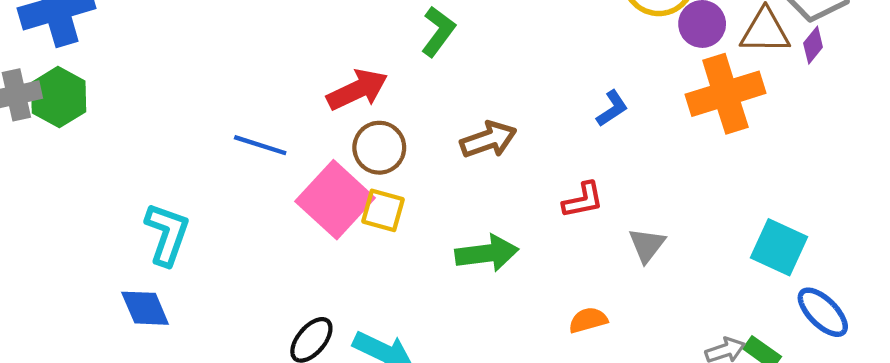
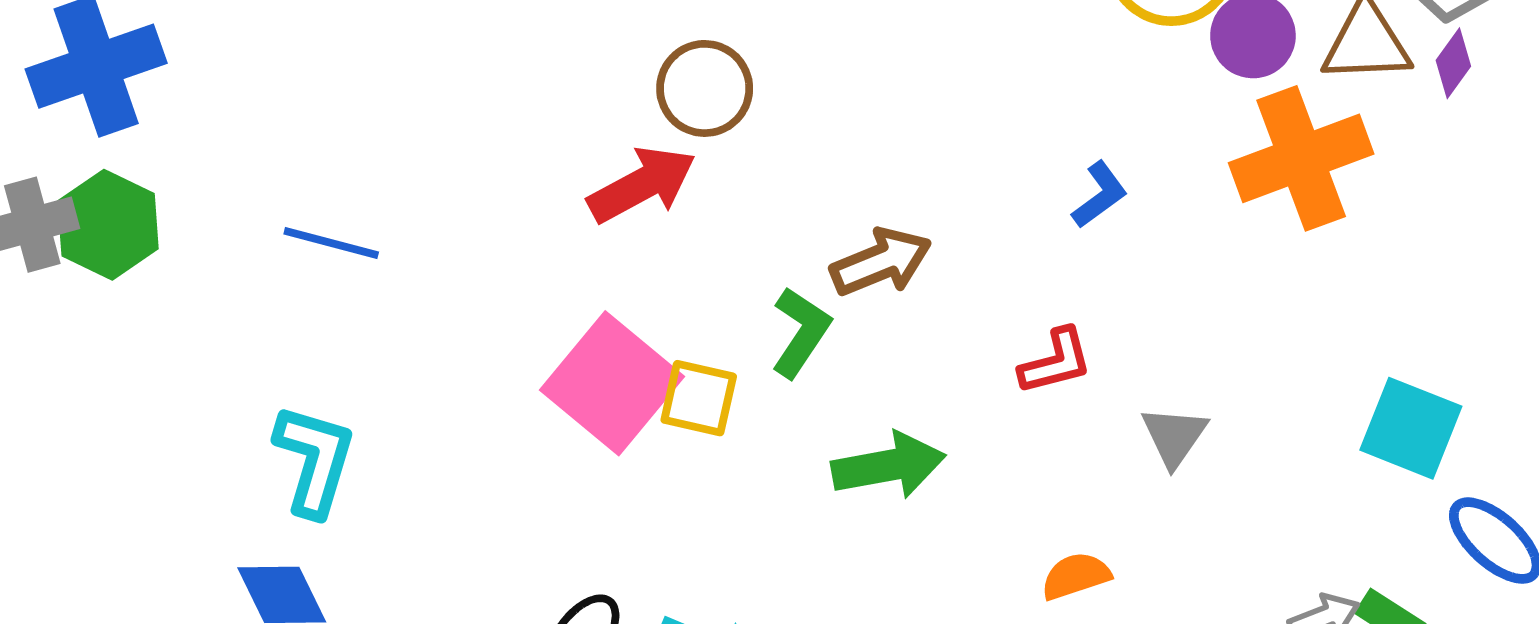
green L-shape: (438, 32) -> (801, 332), moved
blue line: (260, 145) -> (331, 243), moved
brown circle: (379, 148) -> (705, 88), moved

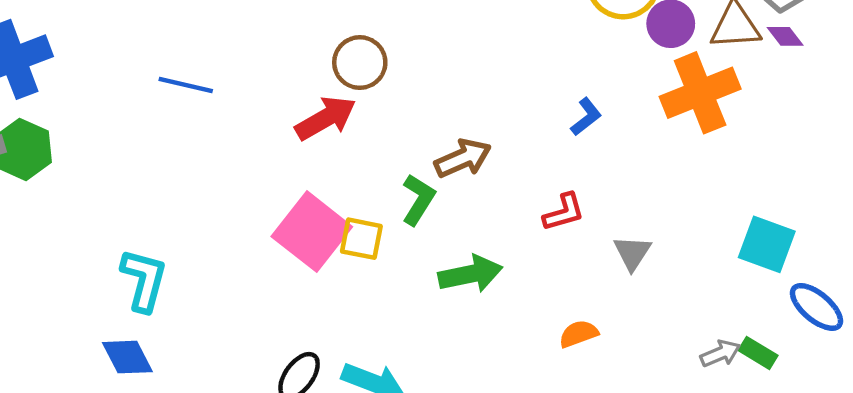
purple diamond: (1453, 63) -> (785, 36), turned -72
blue line: (331, 243) -> (186, 85), moved

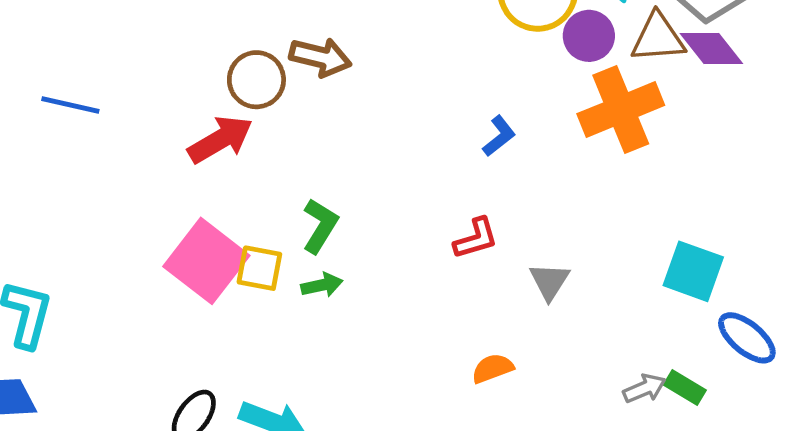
purple diamond: (785, 36) -> (711, 48), size x1.6
brown arrow: (463, 158) -> (320, 57), moved, turned 38
green arrow: (470, 274) -> (322, 285), moved, size x0.6

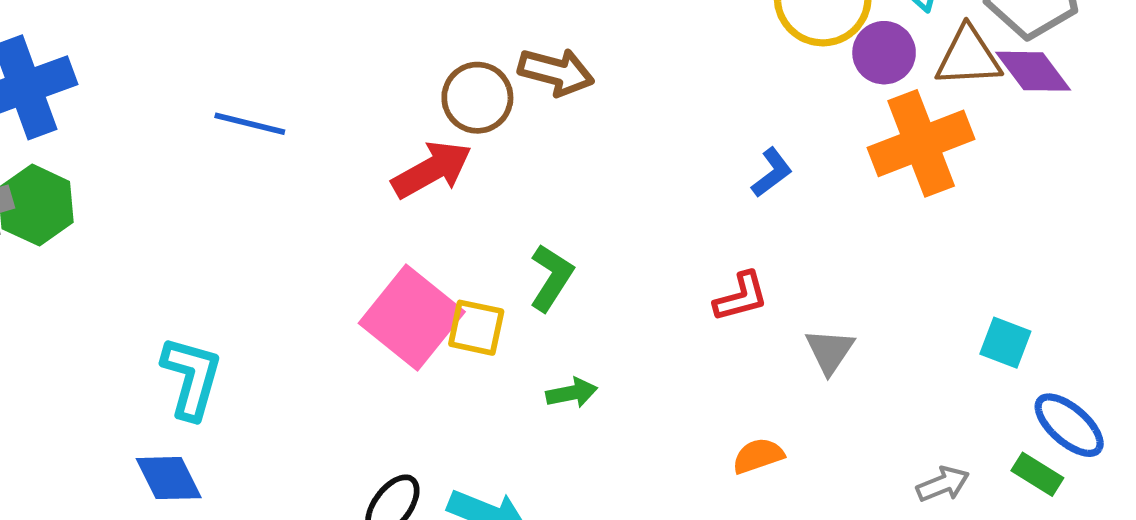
cyan square: (693, 271) -> (1005, 343), size x0.7
green arrow: (322, 285) -> (572, 393), moved
green rectangle: (685, 387) -> (1037, 474), moved

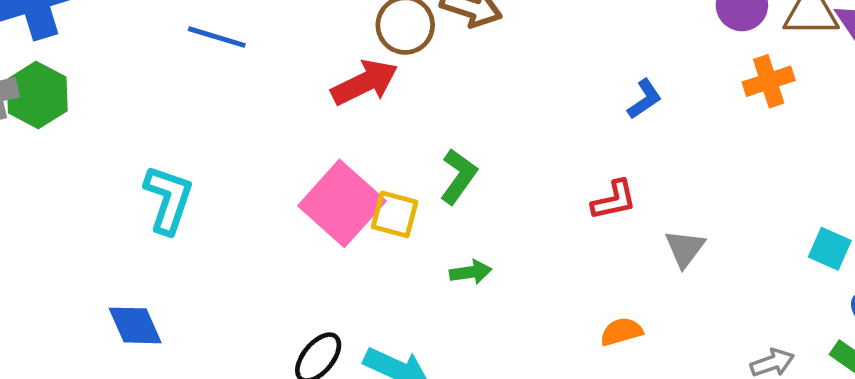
orange cross: (921, 143) -> (769, 81), size x0.6
cyan L-shape: (191, 378) -> (168, 199), moved

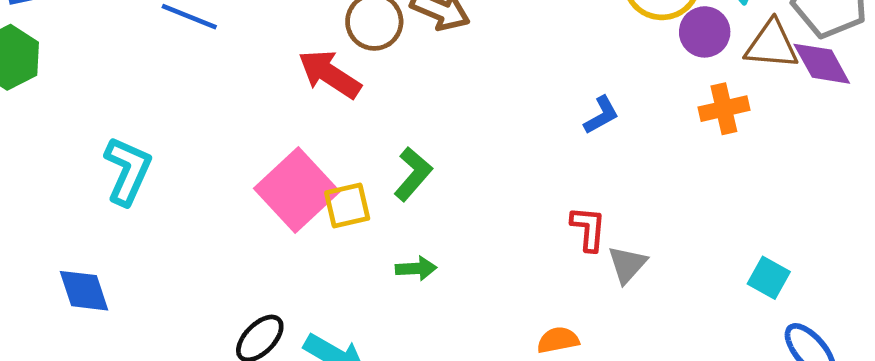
red arrow: (365, 83) -> (330, 74), turned -126
red L-shape: (614, 200) -> (588, 229), moved, turned -78
yellow square: (395, 214) -> (347, 205), turned -33

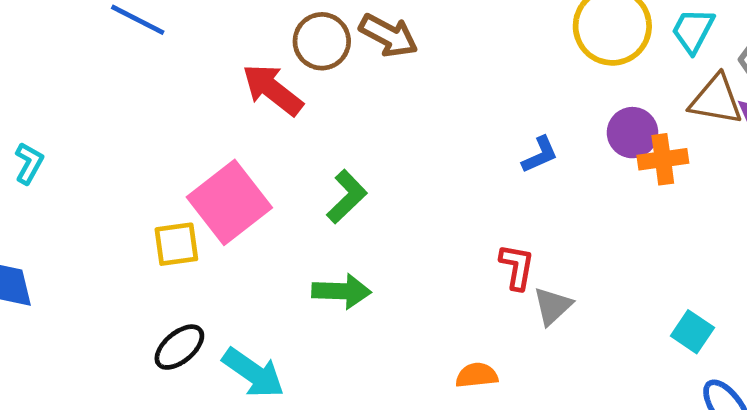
purple circle: (705, 32) -> (632, 133), moved
cyan L-shape: (128, 171) -> (29, 163), moved, size x0.6
yellow square: (347, 205) -> (176, 244), moved
green arrow: (416, 269) -> (342, 291), size x1.4

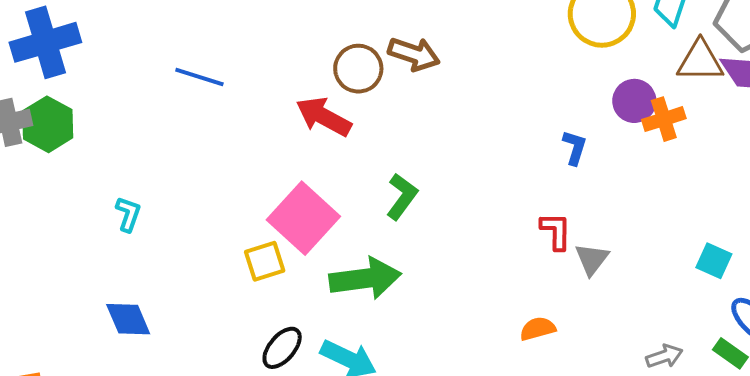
blue L-shape: (540, 155) -> (575, 148), moved, turned -39
green arrow: (342, 291) -> (365, 278), moved, size x1.4

